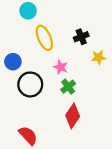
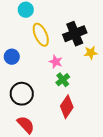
black cross: (81, 37) -> (75, 34), size x1.6
black circle: (30, 84) -> (22, 94), moved

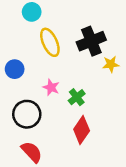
pink star: (56, 62) -> (51, 87), moved

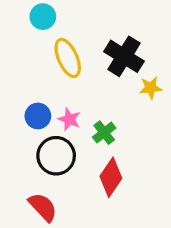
black cross: (91, 41) -> (124, 56), turned -36
blue circle: (15, 69) -> (38, 116), moved
black circle: (27, 114) -> (56, 156), moved

